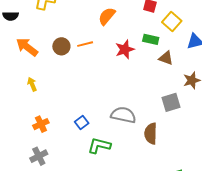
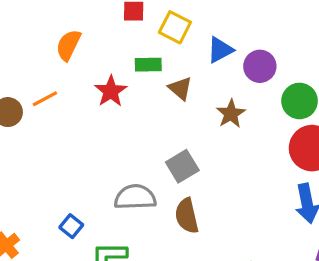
brown triangle: (166, 58) -> (180, 88), turned 35
gray square: (171, 102) -> (182, 166), moved

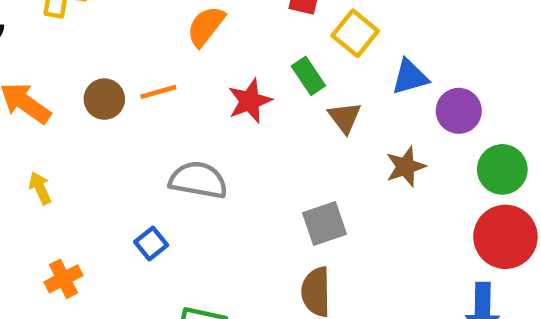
green rectangle: (148, 65) -> (308, 76), turned 45
gray semicircle: (135, 197) -> (198, 180), moved
blue square: (71, 226) -> (151, 244), moved

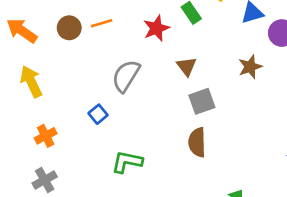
brown triangle: (345, 117) -> (187, 66), moved
gray semicircle: (198, 180) -> (126, 76), turned -68
yellow arrow: (40, 188) -> (31, 82), size x1.6

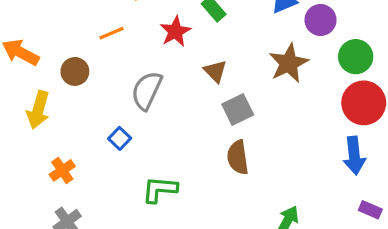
brown circle: (69, 28) -> (75, 71), moved
brown star: (250, 67) -> (289, 63), size x1.4
yellow arrow: (31, 82) -> (38, 110), turned -132

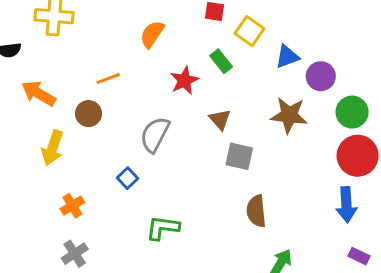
orange line: (111, 33) -> (108, 79), moved
brown star: (289, 63) -> (289, 115), turned 30
gray square: (238, 109) -> (239, 156), turned 36
brown semicircle: (238, 157) -> (256, 211), moved

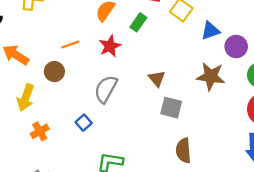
green rectangle: (221, 61) -> (138, 22), moved, turned 72
red star: (184, 80) -> (110, 46), moved
orange cross: (72, 206) -> (40, 131), moved

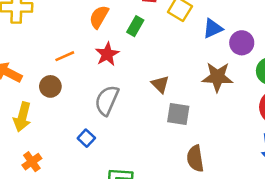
orange cross: (40, 131) -> (32, 162), moved

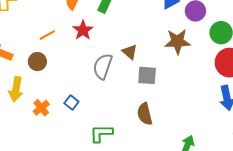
gray semicircle: (107, 100) -> (103, 66), moved
brown semicircle: (195, 159) -> (145, 114), moved
orange cross: (32, 162) -> (41, 108), moved

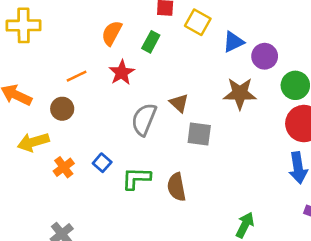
yellow arrow: (16, 89) -> (33, 142), turned 60
brown semicircle: (145, 114) -> (177, 187), moved
green L-shape: (101, 133) -> (136, 178), moved

